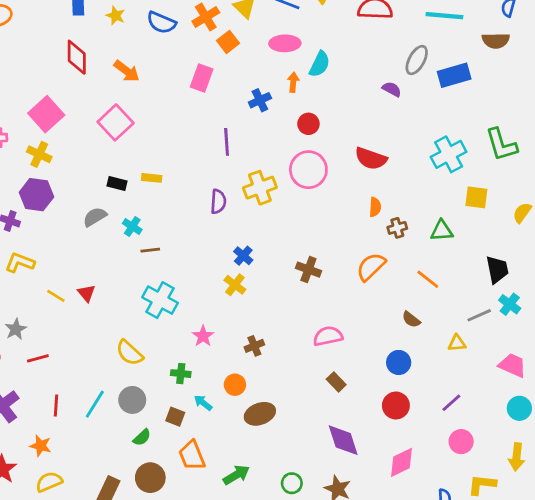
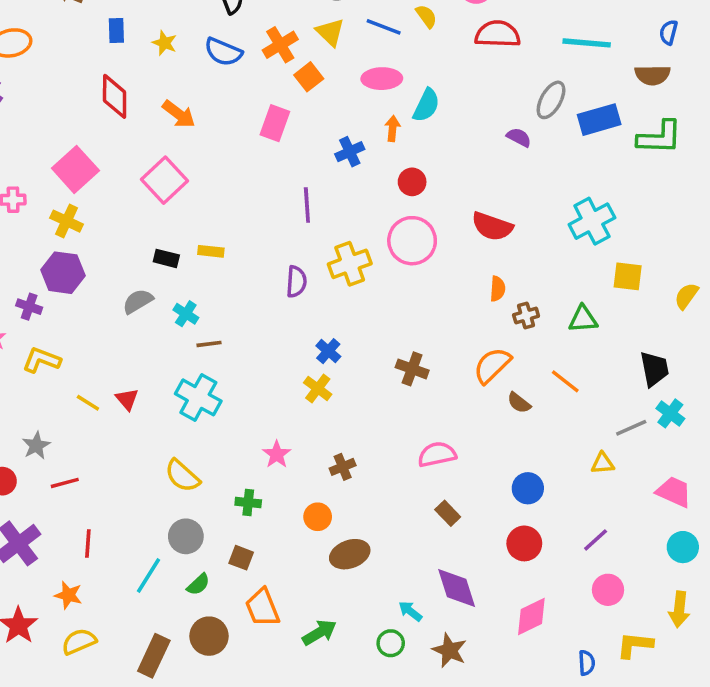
green L-shape: (501, 145) -> (660, 137), moved, turned -72
cyan cross: (160, 300) -> (198, 397), moved
brown semicircle: (411, 319) -> (519, 403), moved
cyan arrow: (203, 403) -> (410, 611), moved
cyan line: (95, 404) -> (148, 576), moved

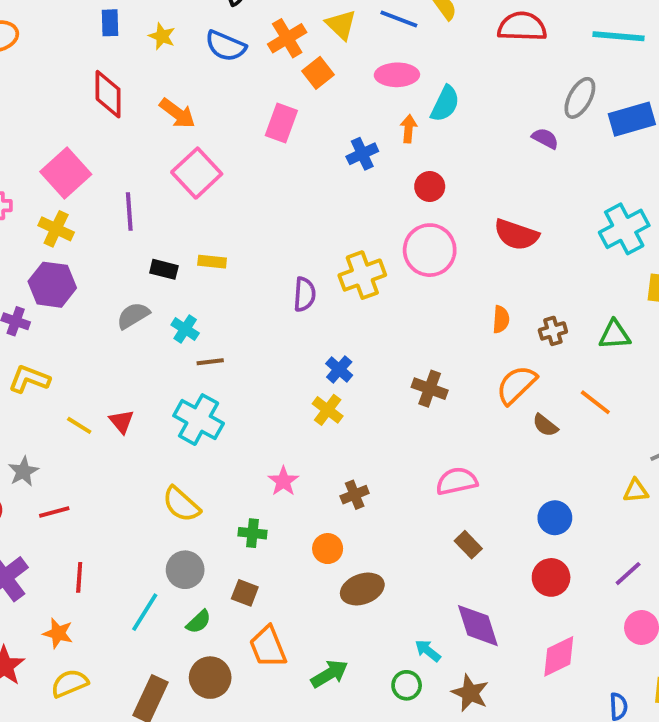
pink square: (164, 180) -> (197, 173), moved
purple line: (307, 205) -> (129, 212), moved
orange semicircle: (498, 289) -> (501, 319), moved

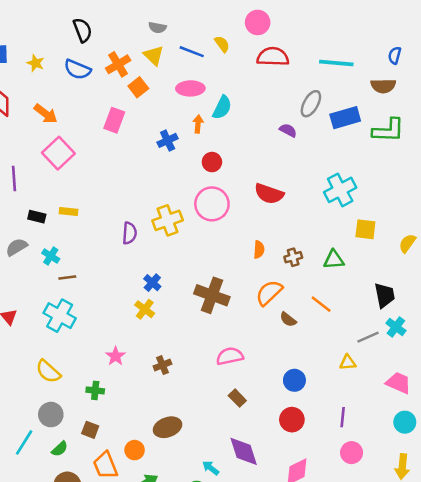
brown cross: (430, 389) -> (212, 295), size x1.5
orange circle: (328, 549) -> (135, 450), moved
purple line: (628, 574) -> (343, 417), turned -42

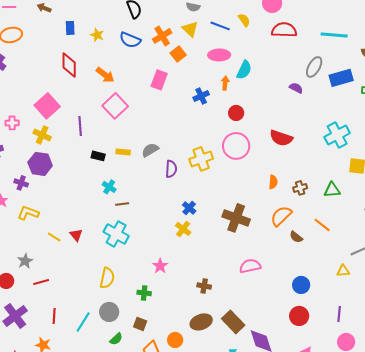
gray semicircle: (17, 247) -> (150, 150), moved
brown cross: (162, 365) -> (204, 286), moved, turned 32
yellow semicircle: (48, 371) -> (107, 278), turned -120
brown rectangle: (237, 398) -> (233, 322), moved, size x1.6
cyan line: (24, 442) -> (83, 322), moved

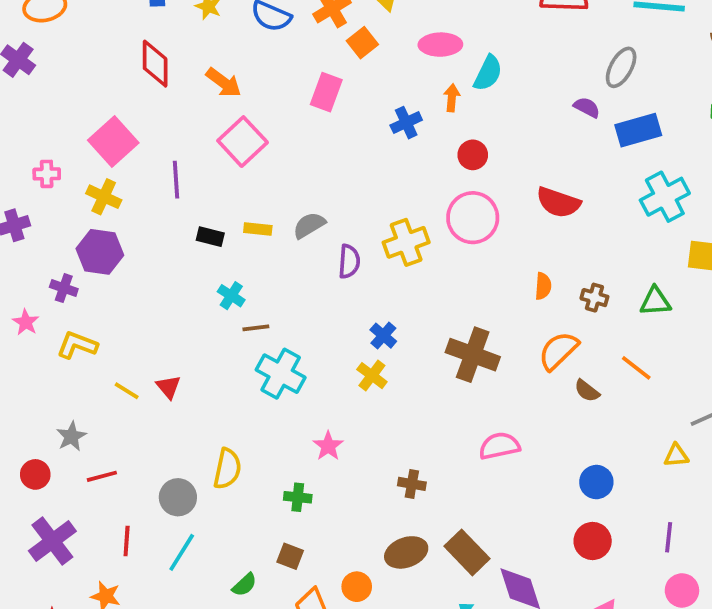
blue rectangle: (341, 78) -> (638, 130), moved
brown cross: (300, 188) -> (594, 298), turned 32
cyan cross: (116, 234) -> (281, 374), moved
gray circle: (109, 312) -> (178, 497), moved

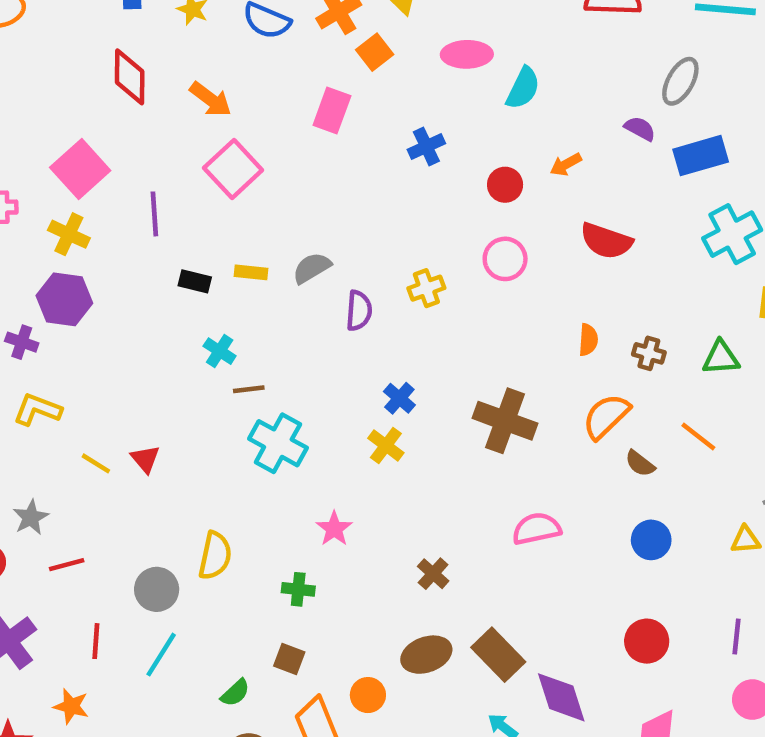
orange arrow: (452, 98) -> (566, 164), moved, turned -124
pink circle: (473, 218) -> (505, 259), size x0.7
yellow cross: (406, 242) -> (426, 288), size x0.7
blue circle: (596, 482) -> (651, 540), moved
brown cross: (412, 484) -> (433, 574), turned 32

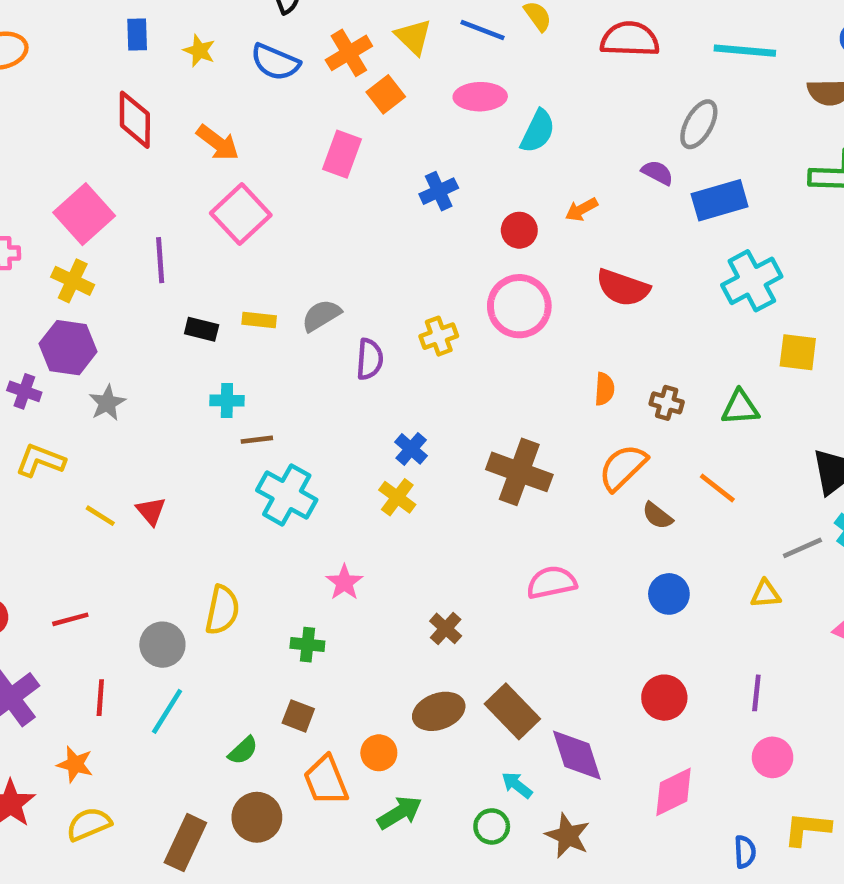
pink circle: (505, 259) -> (519, 306), size x1.4
cyan cross: (220, 351) -> (227, 401), turned -32
gray star: (31, 517) -> (107, 403), moved

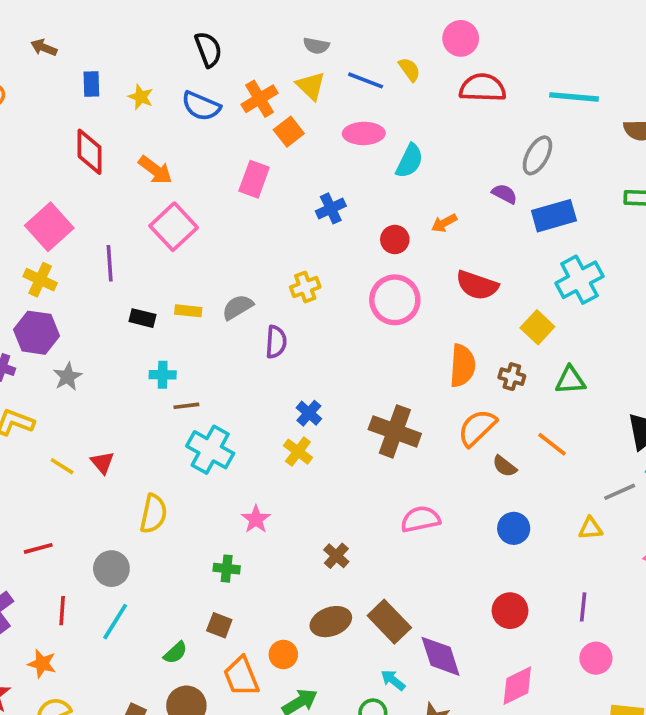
yellow cross: (439, 336) -> (305, 287), moved
yellow square: (798, 352) -> (537, 327), moved, turned 36
orange semicircle: (604, 389) -> (462, 366), size x1.6
yellow semicircle: (222, 610) -> (154, 514), moved

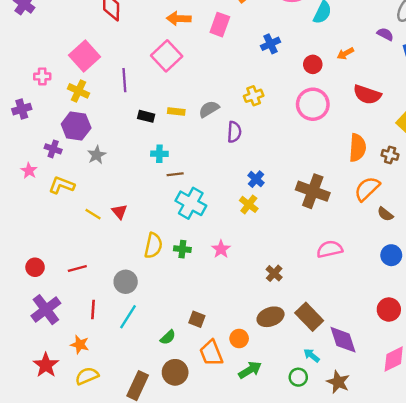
orange arrow: (155, 170) -> (179, 18), moved, turned 145
green cross: (227, 569) -> (182, 249), moved

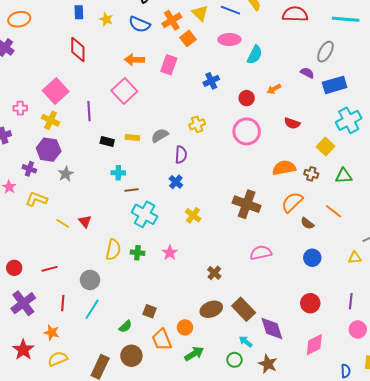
red semicircle: (367, 95) -> (292, 123), size x0.7
orange semicircle: (357, 148) -> (284, 168), turned -105
blue cross: (256, 179) -> (176, 182), moved

